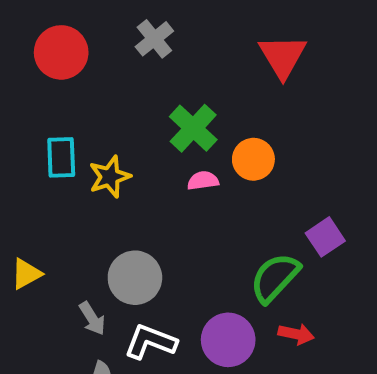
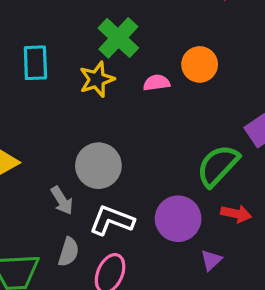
green cross: (193, 128) -> (118, 38), moved
yellow star: (110, 177) -> (97, 79), moved

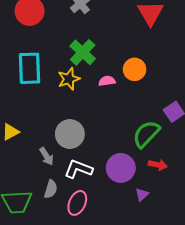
cyan rectangle: (35, 63) -> (30, 68), size x1.4

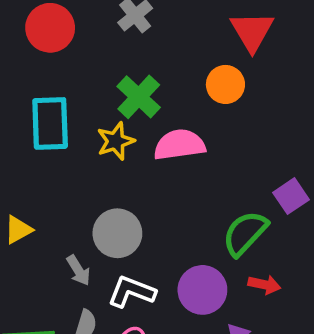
orange circle: (135, 69) -> (225, 84), moved
pink semicircle: (107, 81) -> (179, 145), size x1.8

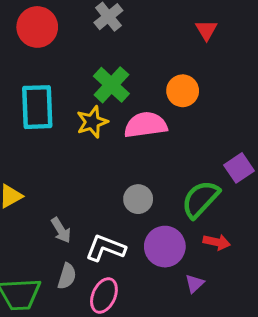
red triangle: (252, 31) -> (206, 30), size x0.6
orange circle: (225, 84) -> (183, 91), moved
gray circle: (117, 233) -> (138, 199), moved, size x0.7

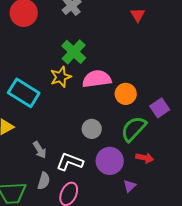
orange circle: (183, 91) -> (126, 94), moved
cyan rectangle: (37, 107) -> (24, 93), moved, turned -56

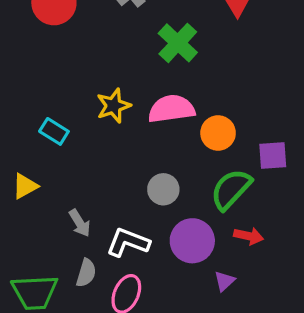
green cross: (74, 52) -> (178, 43), moved
cyan rectangle: (24, 93) -> (54, 131), size x0.6
purple square: (160, 108) -> (273, 156), turned 30

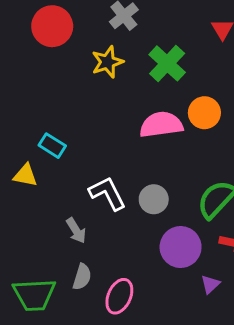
yellow star: (113, 106) -> (107, 62), moved
orange circle: (218, 133) -> (204, 113), moved
yellow triangle: (25, 186) -> (25, 175), moved, turned 40
white L-shape: (128, 242) -> (107, 193), moved, turned 42

